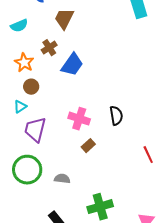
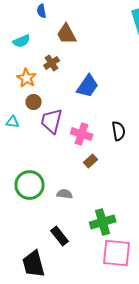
brown trapezoid: (64, 19) -> (67, 34), turned -55
blue trapezoid: (72, 65) -> (88, 86), moved
cyan triangle: (20, 107) -> (13, 122), moved, turned 40
purple trapezoid: (35, 130) -> (52, 121), moved

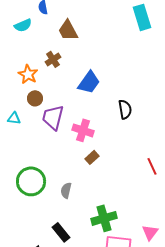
cyan semicircle: (22, 41) -> (23, 25), moved
black semicircle: (119, 131) -> (125, 109), moved
gray semicircle: (65, 194) -> (66, 190), turned -84

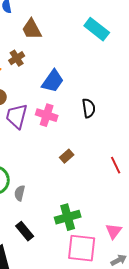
cyan rectangle: (142, 17) -> (97, 29), moved, turned -35
pink cross: (83, 130) -> (47, 115), moved
brown rectangle: (92, 157) -> (67, 156), moved
gray semicircle: (66, 190) -> (20, 193), moved

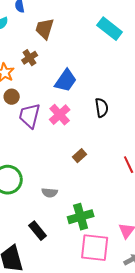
brown trapezoid: (32, 29) -> (45, 29), turned 45
pink cross: (47, 115) -> (60, 115), turned 30
gray semicircle: (20, 193) -> (50, 193), moved, turned -98

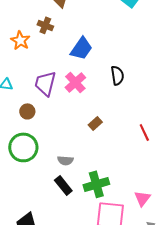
brown cross: (30, 58) -> (45, 25), turned -35
brown circle: (12, 97) -> (27, 111), moved
black rectangle: (38, 231) -> (63, 185), moved

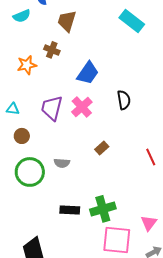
orange star: (20, 40) -> (27, 65), turned 30
brown circle: (27, 111) -> (22, 136), moved
gray semicircle: (65, 160) -> (62, 163), moved
black rectangle: (63, 185) -> (70, 210), turned -48

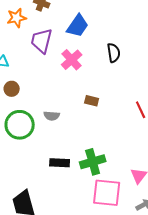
purple trapezoid: (52, 108) -> (42, 41), moved
brown rectangle: (102, 148) -> (92, 101), turned 56

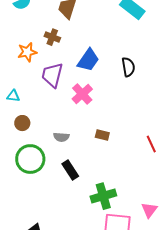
black semicircle: (114, 53) -> (128, 67), moved
gray semicircle: (52, 116) -> (61, 137), moved
black rectangle: (60, 163) -> (70, 170), moved, turned 54

